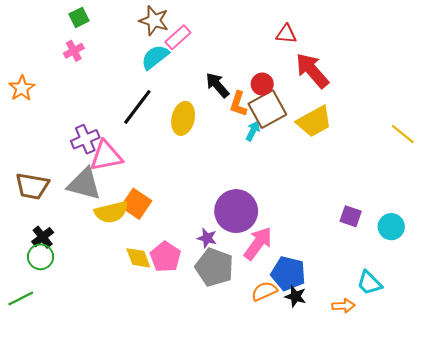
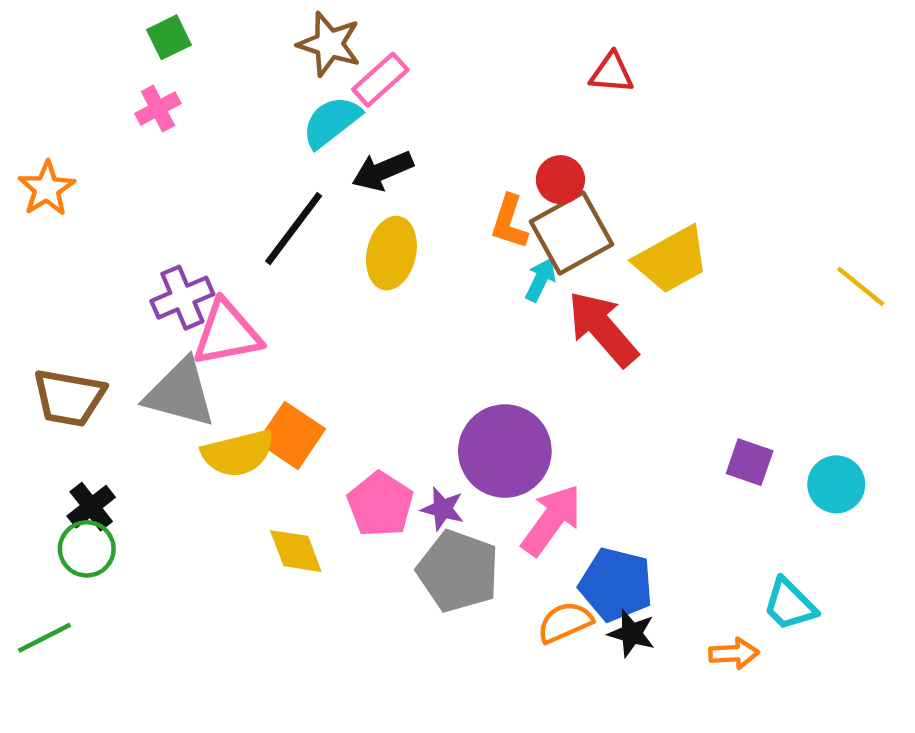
red arrow: (312, 71) -> (603, 329), moved
black arrow: (217, 85) -> (383, 171), moved, turned -72
pink pentagon: (165, 257) -> (380, 504), moved

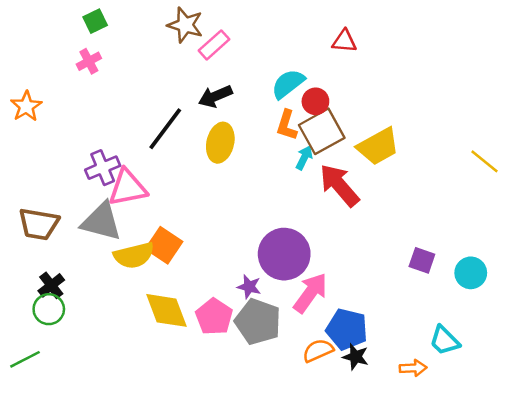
cyan semicircle: (331, 122) -> (288, 84), moved
pink pentagon: (380, 504) -> (214, 317), moved
yellow diamond: (296, 551) -> (166, 310), size x1.4

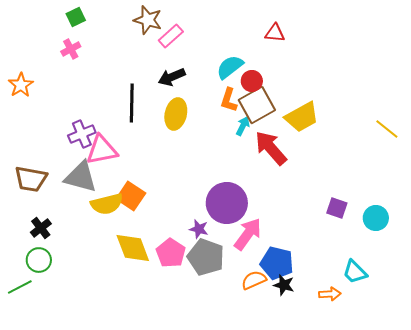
black line: (165, 129) -> (132, 103), turned -36
green circle: (49, 309) -> (39, 260), moved

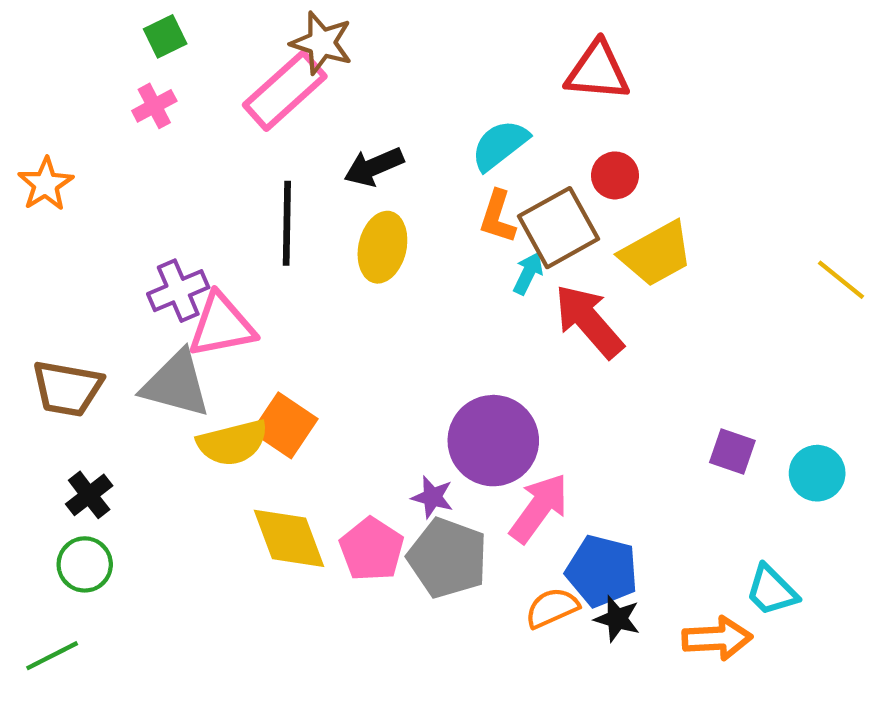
red triangle: (275, 33) -> (598, 71), size x1.5
pink rectangle: (171, 36) -> (285, 91), moved, size x1.5
red circle: (252, 81) -> (615, 175), moved
green line: (20, 287) -> (52, 656), moved
orange arrow: (330, 294) -> (717, 638), size x1.4

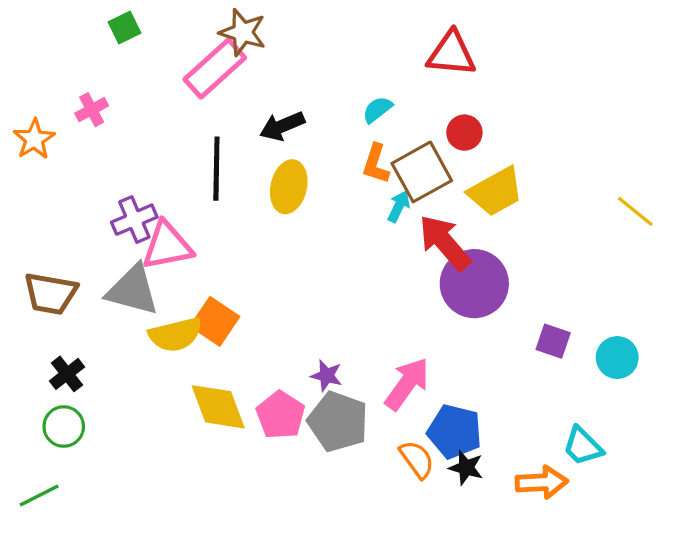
pink cross: (154, 106) -> (92, 110), moved
cyan semicircle: (500, 145) -> (377, 110), size x0.7
purple circle: (493, 441) -> (474, 284), moved
orange semicircle: (552, 608) -> (417, 459), turned 78

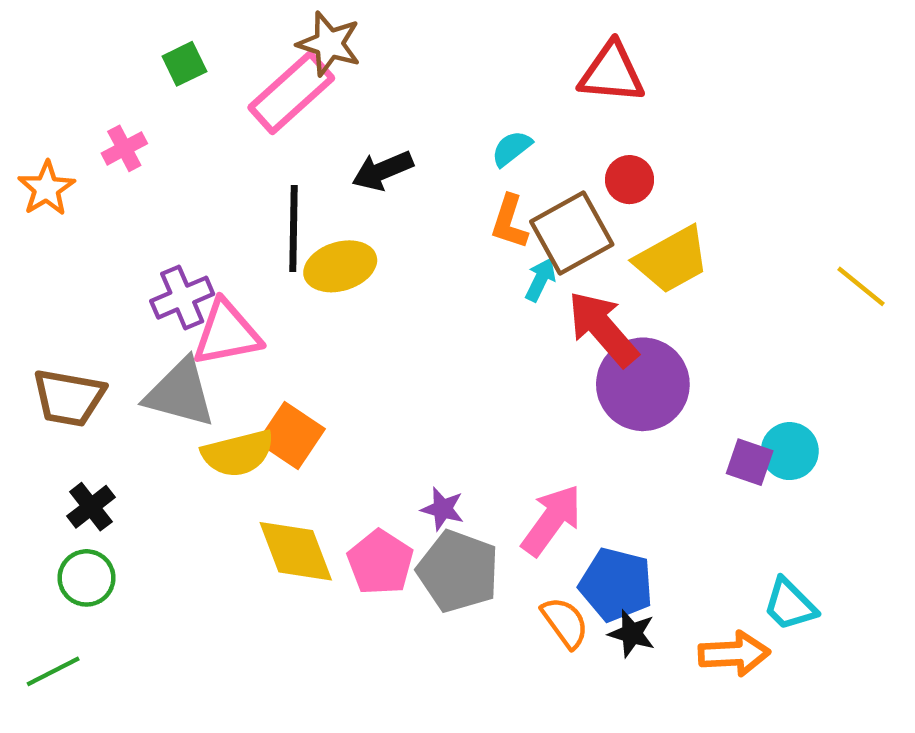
green square: (124, 27) -> (184, 64), moved
yellow ellipse: (289, 187) -> (340, 266), moved, turned 60
cyan circle: (617, 358) -> (790, 451), moved

